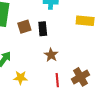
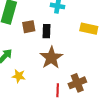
brown star: (51, 55) -> (51, 58), size x1.6
red line: (57, 80) -> (58, 90), moved

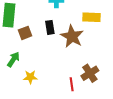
brown square: (29, 27) -> (25, 33), moved
brown star: (51, 58) -> (72, 36), moved

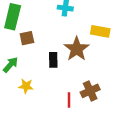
black rectangle: (50, 27) -> (53, 60), moved

